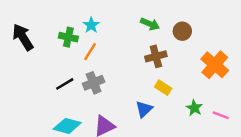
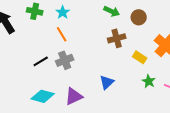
green cross: (68, 37) -> (35, 11), moved
orange line: (90, 52) -> (62, 34), turned -63
yellow rectangle: (163, 88) -> (140, 57), moved

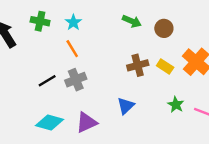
brown cross: (117, 38) -> (138, 65), moved
yellow rectangle: (140, 57) -> (165, 66), moved

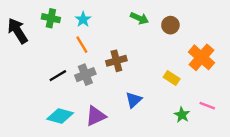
brown cross: (138, 65) -> (116, 61), moved
yellow rectangle: (165, 66) -> (172, 78), moved
green star: (176, 105) -> (182, 115), moved

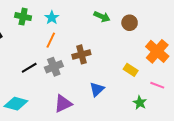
orange line: (82, 45) -> (51, 40), turned 56
pink line: (207, 106) -> (157, 85), moved
cyan diamond: (60, 116) -> (16, 104), moved

